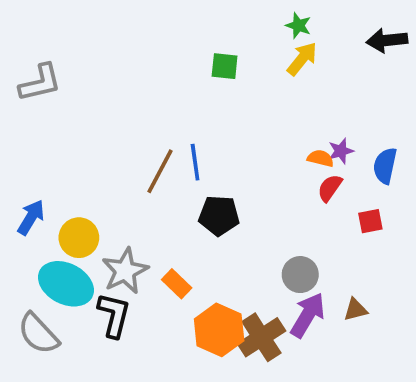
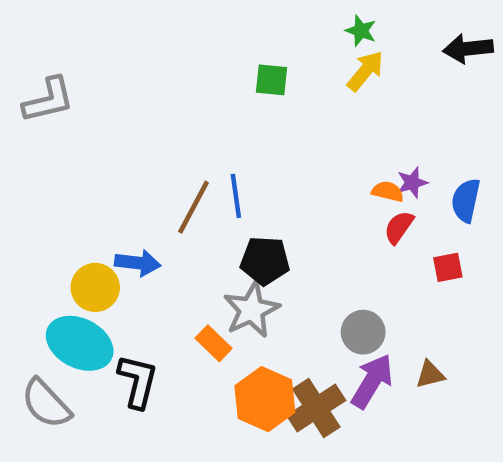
blue arrow: (31, 217) -> (138, 263), moved, turned 66
gray star: (125, 271) -> (252, 310), moved

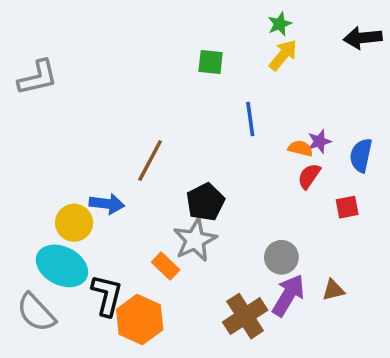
green star: (361, 31) -> (280, 24), turned 30
blue line: (236, 196) -> (250, 119), moved
black pentagon: (265, 261) -> (205, 202), turned -30
orange hexagon: (265, 399) -> (140, 319), moved

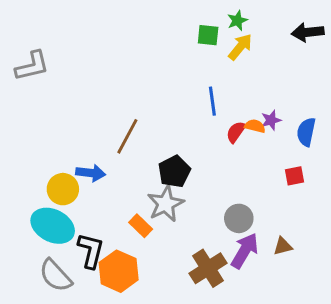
green square: (211, 62) -> (208, 35), moved
red semicircle: (309, 176) -> (236, 132), moved
gray semicircle: (36, 313) -> (56, 276), moved

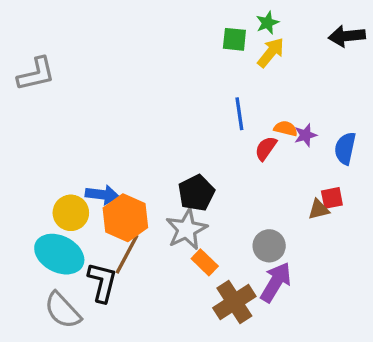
orange semicircle: (255, 126) -> (286, 129), moved
brown line: (127, 136) -> (127, 254), moved
orange rectangle: (141, 226) -> (205, 262), moved
brown triangle: (283, 246) -> (319, 209), moved
orange hexagon: (119, 271) -> (125, 218), moved

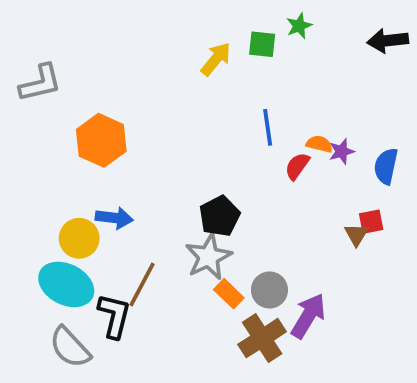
yellow arrow: (271, 53) -> (216, 59), moved
brown triangle: (319, 209) -> (356, 235), turned -45
orange hexagon: (125, 218) -> (101, 140), moved
gray circle: (269, 246) -> (269, 290), moved

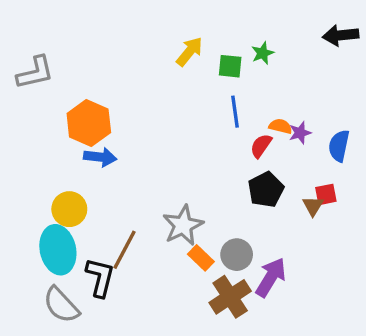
green star: (299, 26) -> (263, 53), moved
green square: (262, 44) -> (230, 66), moved
black pentagon: (220, 216) -> (266, 190), moved
blue arrow: (114, 218) -> (100, 157), moved
cyan ellipse: (66, 284) -> (58, 250), turned 51

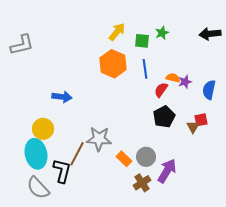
black arrow: (341, 35) -> (210, 34), moved
orange hexagon: (89, 123) -> (113, 64), moved
gray star: (183, 225) -> (99, 139), moved, turned 30
brown cross: (230, 297) -> (142, 183), size x0.7

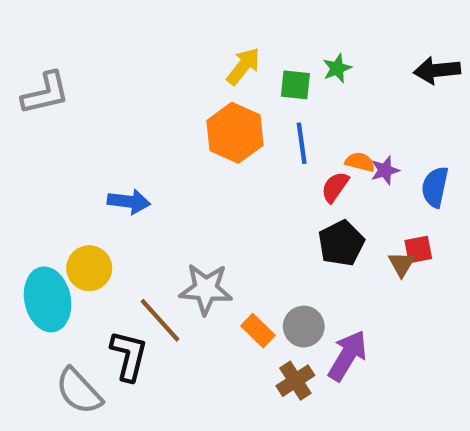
cyan ellipse: (36, 154) -> (48, 299), moved
brown line: (77, 154) -> (160, 320), turned -70

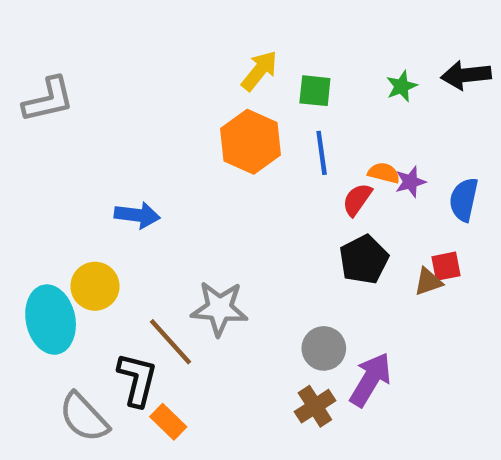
green star: (337, 68) -> (402, 86), moved
brown triangle: (402, 264) -> (428, 282), turned 40
orange rectangle: (258, 331) -> (168, 422), moved

